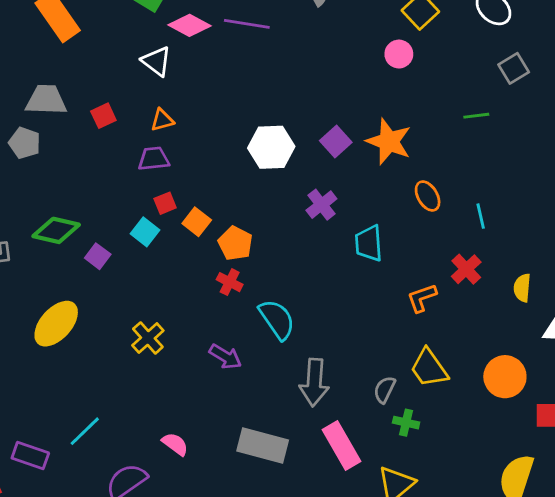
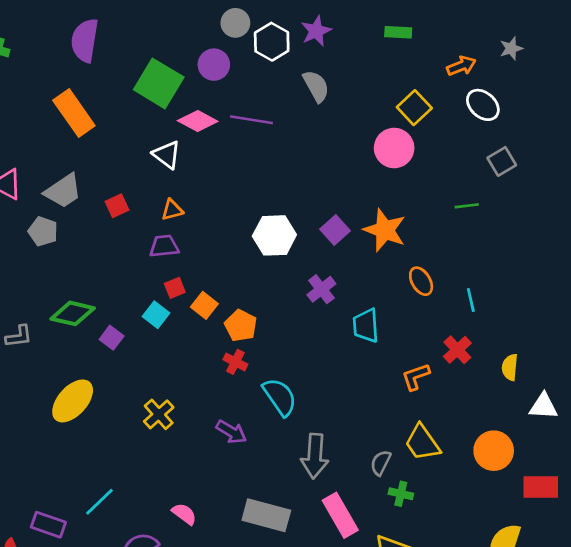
pink circle: (399, 54) -> (394, 148), size x1.5
gray trapezoid: (46, 100) -> (63, 191), turned 144

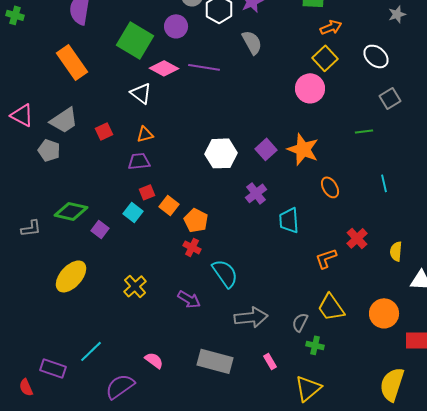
orange arrow: (461, 66) -> (331, 27), moved
cyan line: (471, 300) -> (384, 183), moved
gray arrow: (315, 456) -> (251, 317), turned -100
pink rectangle: (340, 515) -> (270, 361), size x0.5

